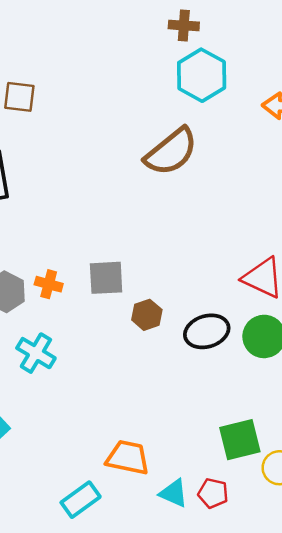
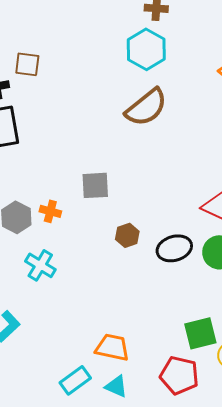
cyan hexagon: (202, 75) -> (146, 49), moved
gray square: (106, 278) -> (95, 185), moved
cyan triangle: (174, 493) -> (116, 386), moved
red pentagon: (213, 493) -> (179, 375), size x1.6

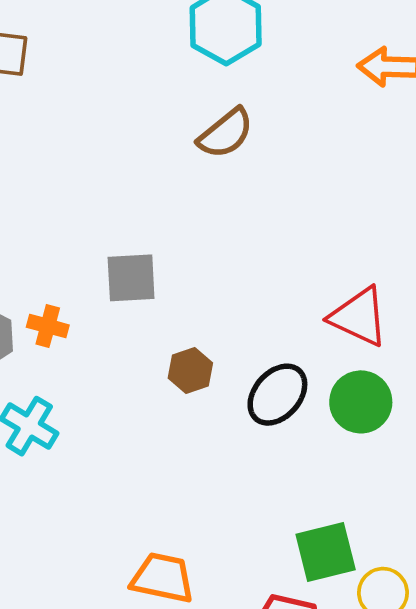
brown semicircle: (146, 107) -> (226, 133), size x0.7
black ellipse: (174, 248) -> (277, 395), turned -32

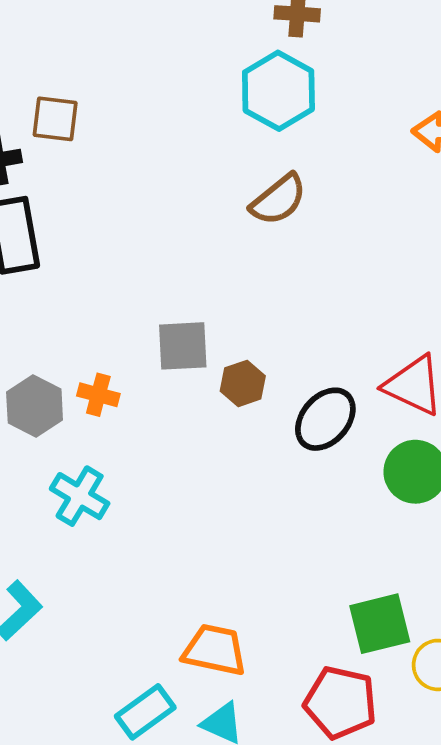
brown hexagon: (190, 370) -> (243, 383), moved
black ellipse: (277, 395) -> (325, 419), moved

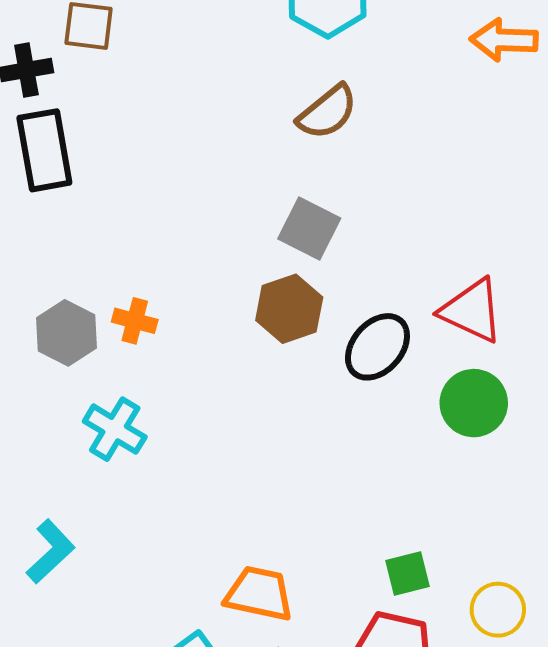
gray square: (183, 346) -> (309, 229), moved, turned 30
brown hexagon: (243, 383) -> (289, 309), size x1.4
green square: (380, 624) -> (408, 574), moved, size x0.7

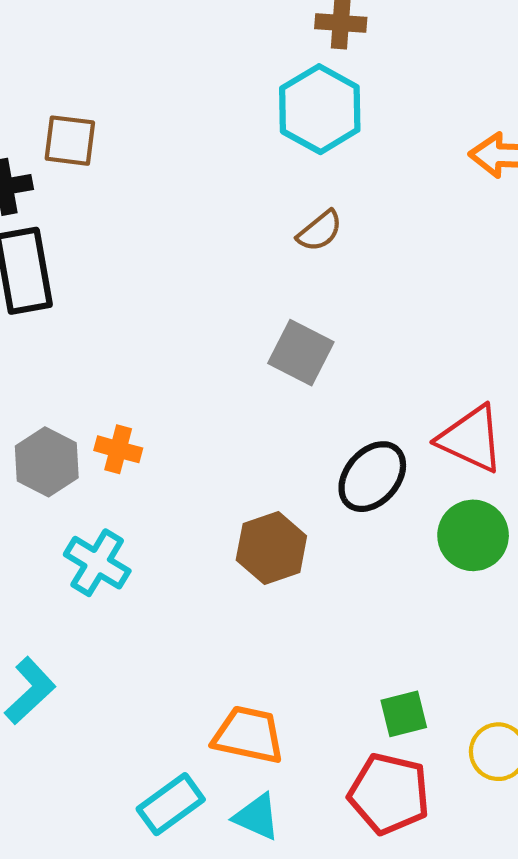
brown semicircle: (327, 112) -> (320, 231), size x0.7
brown hexagon: (289, 309) -> (271, 548), moved

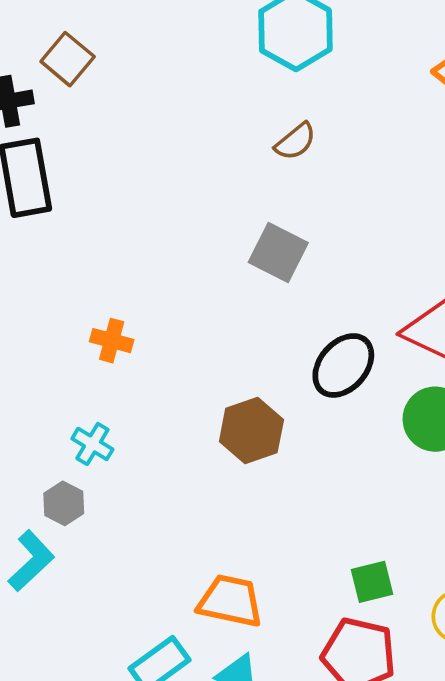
brown square: (70, 141) -> (68, 59), turned 33
gray hexagon: (47, 462) -> (64, 503), moved, size x0.7
cyan cross: (97, 563) -> (92, 444), size x0.7

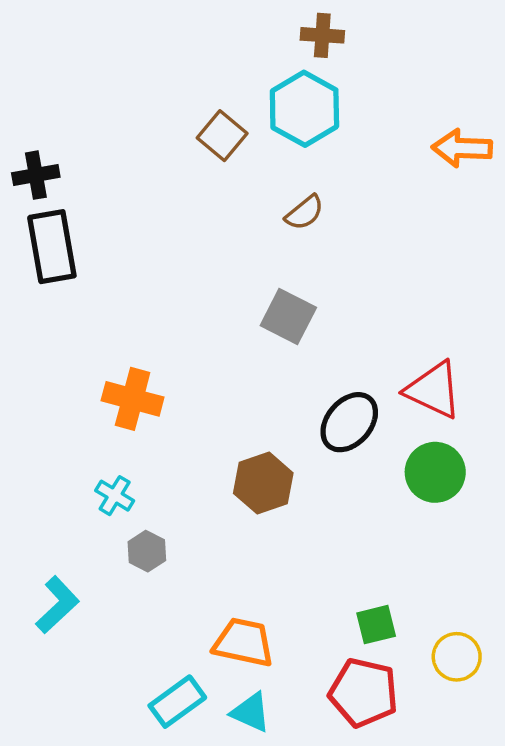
brown square: (68, 59) -> (222, 136), moved
orange cross: (112, 341) -> (133, 399), size x1.5
gray hexagon: (64, 503) -> (147, 551), moved

